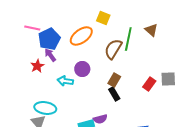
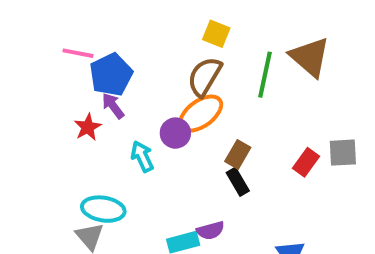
brown triangle: (151, 30) -> (310, 57), size x1.6
orange ellipse: (81, 36) -> (201, 114), moved
brown semicircle: (113, 49) -> (205, 77), moved
cyan arrow: (65, 81) -> (142, 156), turned 56

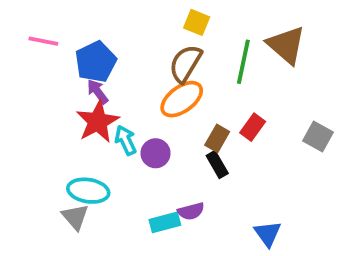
pink line: (78, 53) -> (43, 41), moved
red star: (88, 127) -> (98, 122), moved, size x1.6
purple circle: (175, 133) -> (156, 153), moved
gray square: (343, 153) -> (318, 136), turned 32
red rectangle: (306, 162) -> (253, 127), moved

